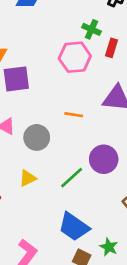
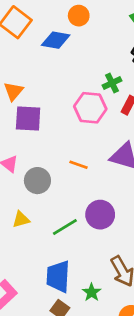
green cross: (91, 29) -> (112, 83), turned 30
blue trapezoid: (74, 227) -> (58, 276), turned 48
green star: (109, 247) -> (92, 292), moved

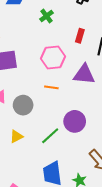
green cross: (112, 83) -> (47, 16), moved
pink hexagon: (90, 108) -> (53, 58), moved

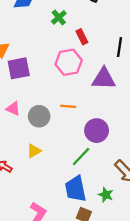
red rectangle: (80, 36) -> (82, 37), moved, turned -40
orange line: (51, 87) -> (68, 106), moved
green line: (50, 136) -> (81, 156), moved

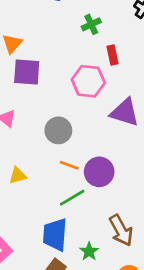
orange line: (68, 106) -> (69, 165), moved
gray circle: (39, 116) -> (58, 130), moved

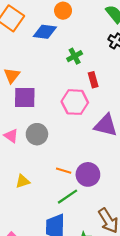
gray circle: (58, 130) -> (37, 134), moved

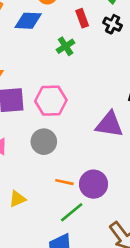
red rectangle: (93, 80) -> (82, 18), moved
pink hexagon: (75, 102) -> (51, 101), moved
gray circle: (37, 134) -> (44, 142), moved

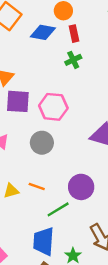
red rectangle: (82, 18) -> (74, 34), moved
orange line: (64, 182) -> (37, 187), moved

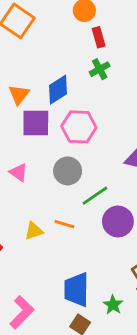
blue diamond: (43, 32) -> (58, 90), moved, turned -40
green line: (58, 209) -> (95, 196), moved

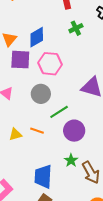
green cross: (100, 69) -> (76, 28), moved
green star: (113, 305) -> (71, 160), moved

